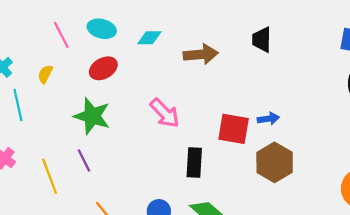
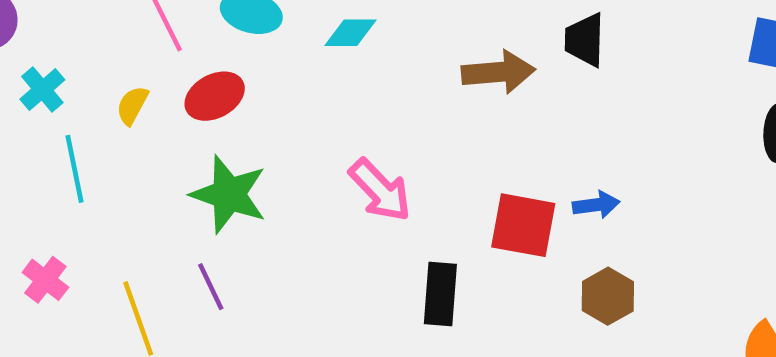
brown arrow: (201, 54) -> (498, 72), moved
red ellipse: (103, 68) -> (215, 96), moved
brown hexagon: (275, 162) -> (608, 296), size x0.7

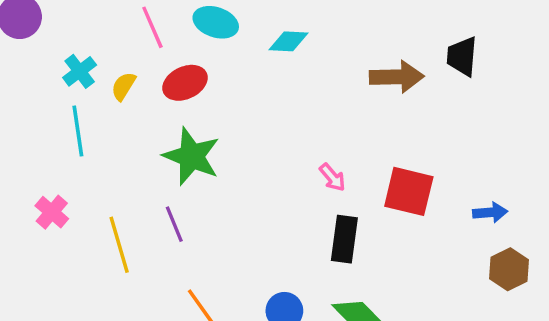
cyan cross: (42, 89) -> (80, 71), moved
pink arrow: (380, 190) -> (332, 177), moved, size x0.6
blue arrow: (596, 205) -> (490, 212), moved
brown hexagon: (608, 296) -> (509, 269), moved

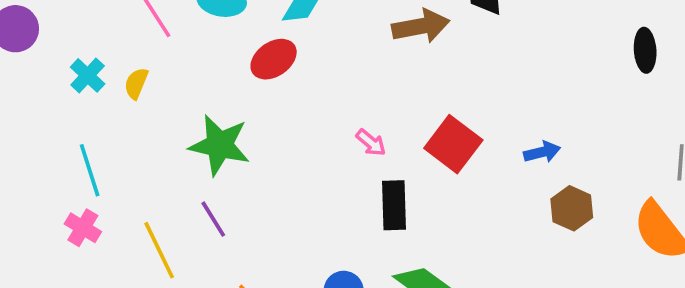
red ellipse: (185, 83) -> (274, 59), moved
cyan line: (78, 131) -> (90, 170), moved
red square: (409, 191) -> (453, 144), turned 33

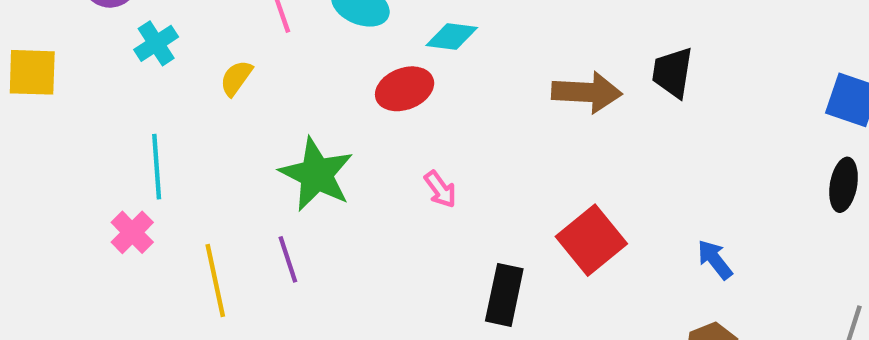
cyan cross: (88, 75) -> (156, 43), moved
pink arrow: (371, 143) -> (440, 189), moved
blue arrow: (542, 152) -> (715, 260), moved, turned -128

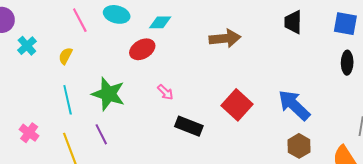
black trapezoid: (672, 72) -> (293, 22), moved
cyan line: (157, 167) -> (68, 100), moved
blue arrow: (715, 260) -> (294, 105), size x1.8
black rectangle: (504, 295) -> (189, 126), moved, turned -72

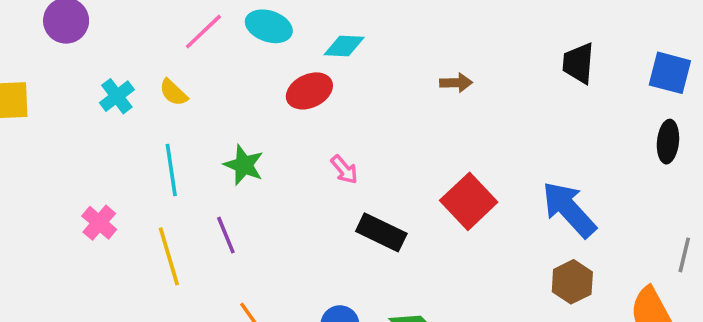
pink line: (80, 20) -> (203, 32), turned 70
brown arrow: (225, 38) -> (456, 83), size x0.6
cyan cross: (27, 46) -> (117, 96), moved
yellow semicircle: (65, 56) -> (173, 92), turned -78
green star: (108, 94) -> (244, 165), size x0.7

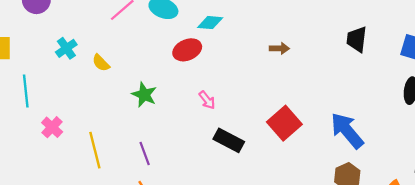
yellow semicircle: (173, 92) -> (101, 63), moved
cyan line: (171, 170) -> (26, 91), moved
purple line: (226, 235) -> (145, 154), moved

